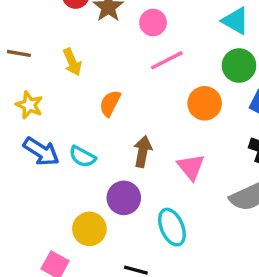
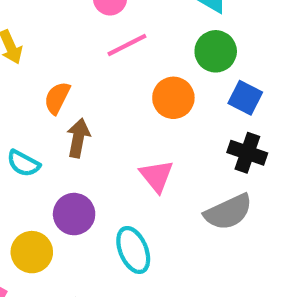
brown arrow: (143, 151) -> (78, 138), moved

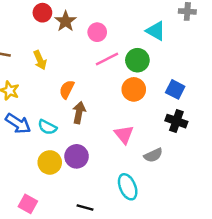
green circle: (216, 51) -> (137, 60), moved
gray semicircle: (228, 212) -> (153, 155), moved, size x0.7
cyan ellipse: (133, 250) -> (128, 187), moved
yellow circle: (32, 252) -> (50, 162), moved

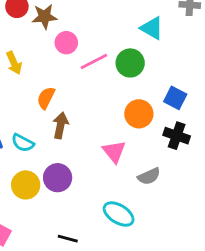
brown star: (66, 21) -> (45, 17), turned 30
pink circle: (97, 32) -> (66, 43), moved
orange circle: (134, 89) -> (139, 114), moved
cyan ellipse: (128, 187) -> (119, 214), turned -35

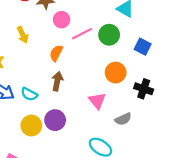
orange semicircle: (46, 98) -> (56, 53), moved
blue square: (175, 98) -> (143, 47), moved

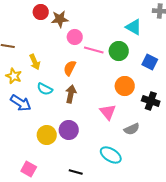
pink line: (82, 34) -> (94, 50), turned 42
yellow arrow: (23, 35) -> (35, 62), moved
cyan semicircle: (29, 94) -> (45, 89), moved

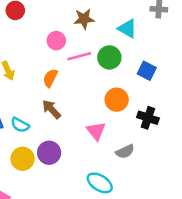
brown star: (60, 19) -> (84, 19), moved
pink line: (94, 50) -> (79, 56), turned -30
cyan semicircle: (45, 89) -> (20, 125), moved
brown arrow: (71, 94) -> (51, 109), turned -54

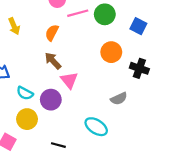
cyan semicircle: (20, 125) -> (25, 93), moved
pink triangle: (96, 131) -> (69, 80), moved
yellow circle: (23, 159) -> (27, 119), moved

